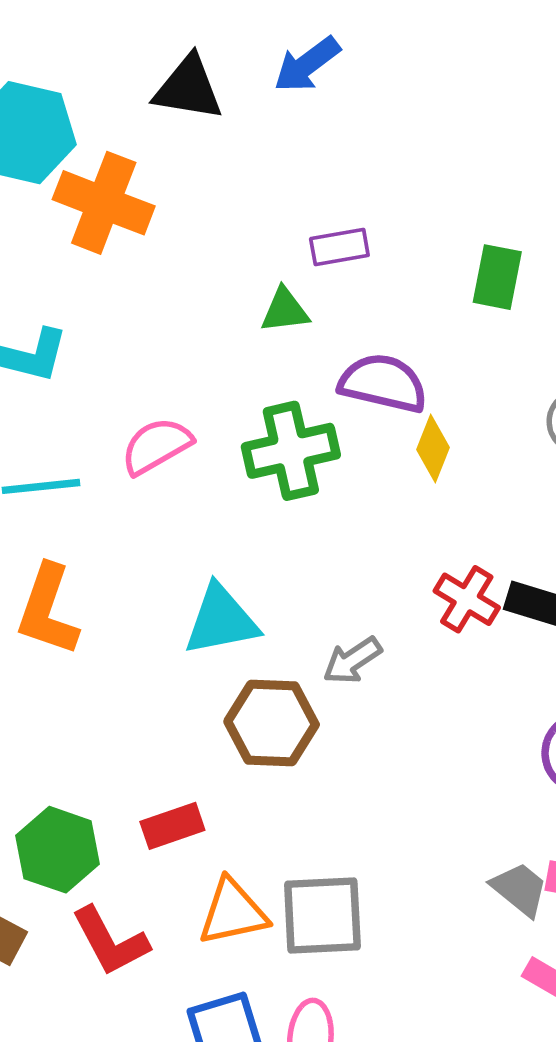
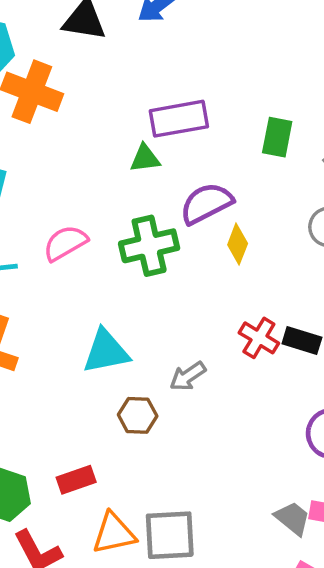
purple rectangle: (339, 247) -> (179, 119), size x1.6
purple semicircle: (383, 383) -> (206, 203), turned -40
brown hexagon: (272, 723) -> (138, 415), size x0.7

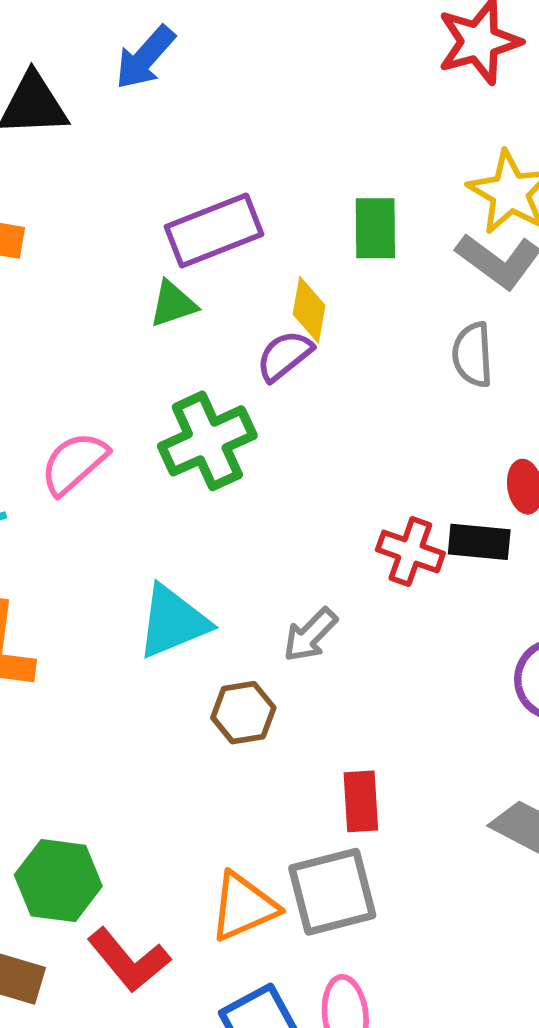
purple semicircle: (206, 203) -> (284, 356), size x0.7
yellow diamond: (238, 244) -> (309, 310), moved
red rectangle: (76, 480) -> (361, 801), moved, turned -63

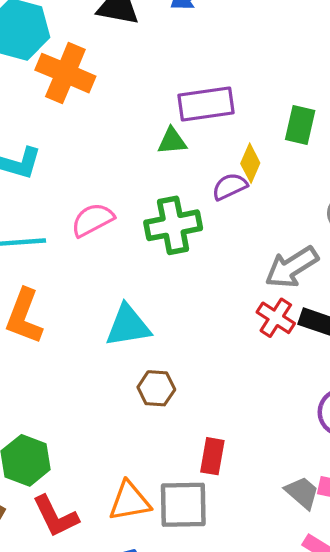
gray arrow: (310, 635) -> (292, 267), moved, size x1.5

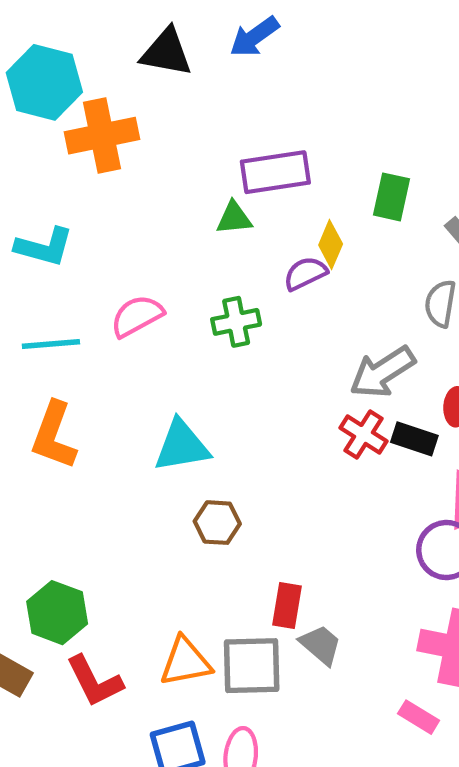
orange cross: (65, 73) -> (102, 136), turned -34
green cross: (173, 225) -> (236, 322), size x0.7
gray trapezoid: (302, 493) -> (321, 645), moved

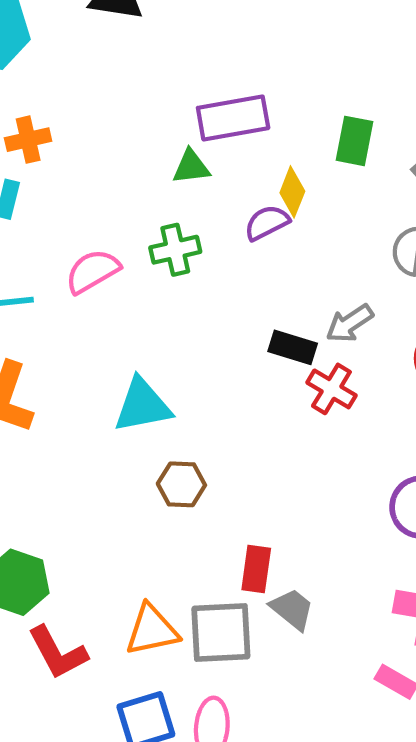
orange cross: (102, 136) -> (28, 140), moved, size x0.6
green cross: (236, 322) -> (175, 250), moved
gray arrow: (382, 372) -> (350, 323), size x0.7
black rectangle: (414, 439) -> (293, 347), moved

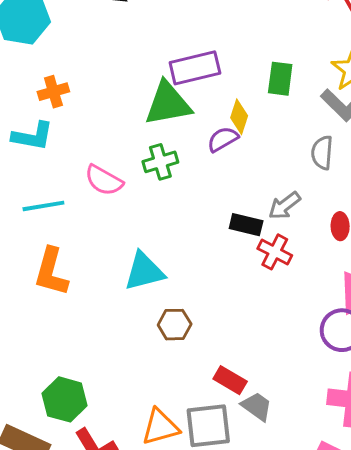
green triangle: (191, 167) -> (168, 104), size x1.8
pink semicircle: (93, 271) -> (104, 180), turned -117
red rectangle: (256, 569) -> (230, 380), turned -64

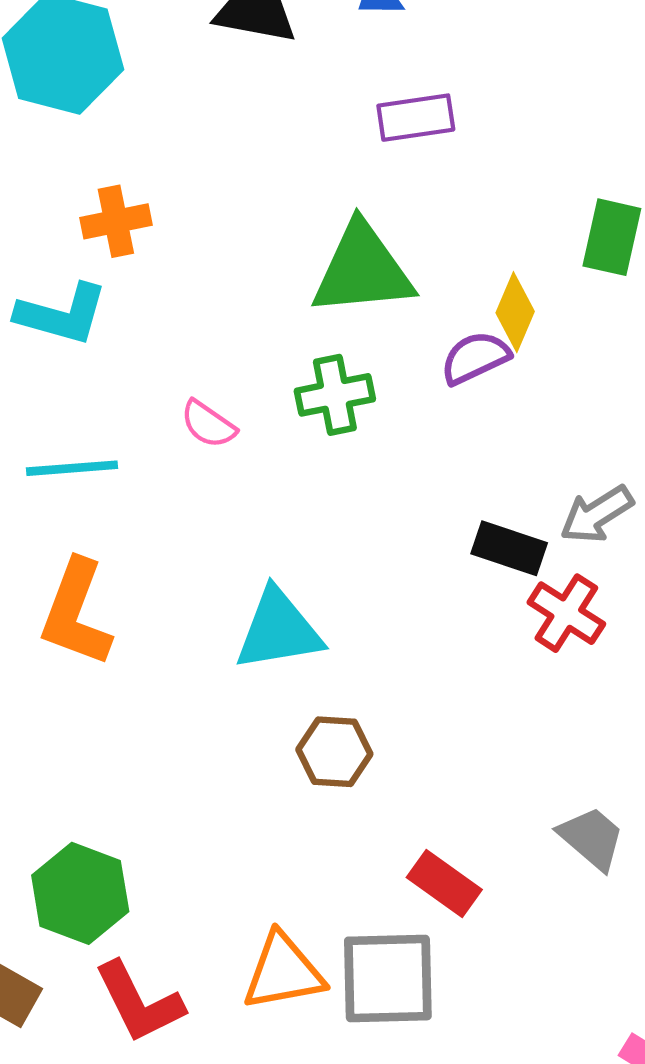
purple rectangle: (195, 68) -> (416, 118), moved, size x0.7
pink semicircle: (104, 180) -> (208, 424), size x0.7
gray trapezoid: (257, 406) -> (592, 838), moved

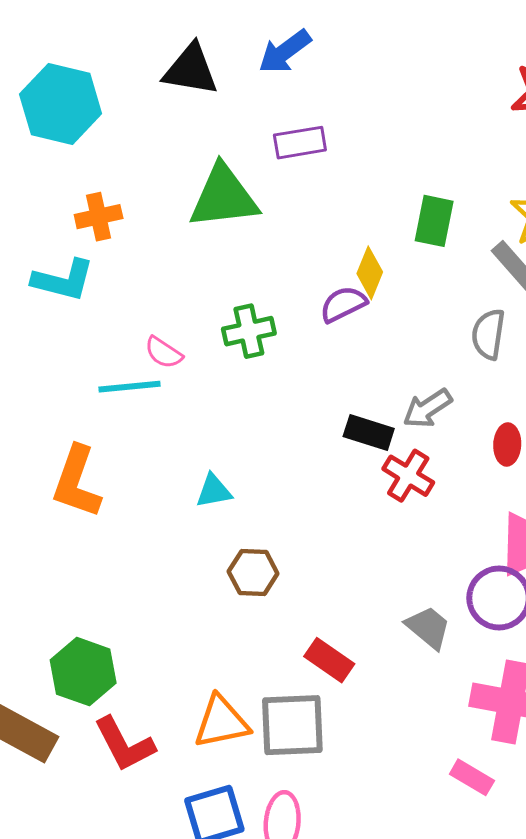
green triangle: (362, 270) -> (224, 197), moved
cyan line: (72, 468) -> (130, 387), moved
cyan triangle: (278, 630) -> (214, 491), size x0.6

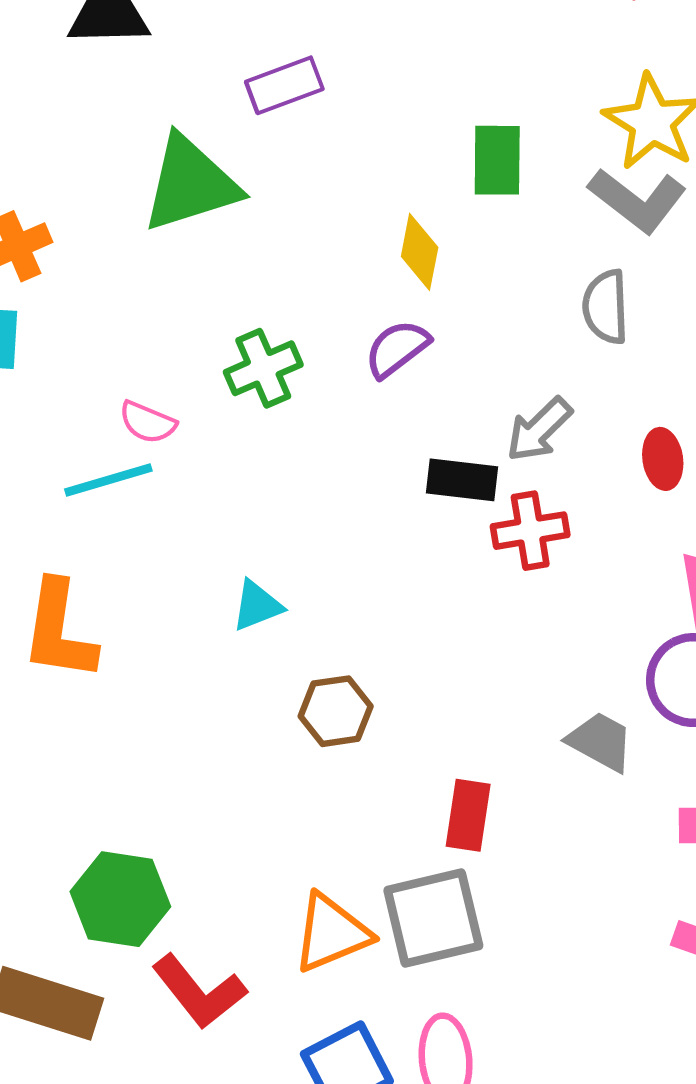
purple semicircle: (343, 304) -> (397, 349), moved
red cross: (408, 476) -> (530, 531), turned -30
red rectangle: (329, 660) -> (468, 815), turned 75

